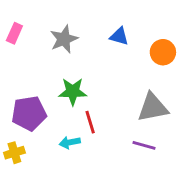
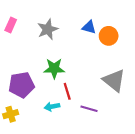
orange circle: (163, 52) -> (109, 36), moved
gray triangle: (153, 108) -> (114, 80), turned 50
purple line: (144, 145) -> (89, 109), moved

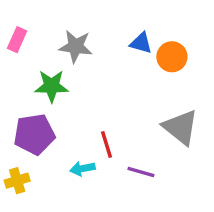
gray star: (48, 29) -> (76, 46), turned 30
green star: (54, 69) -> (52, 86), moved

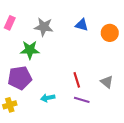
orange circle: (172, 57) -> (110, 33), moved
gray triangle: (181, 127) -> (107, 82), moved, size x0.6
red line: (107, 145) -> (77, 80), moved

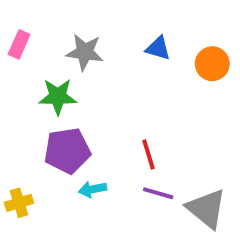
purple pentagon: (20, 78) -> (67, 151), moved
gray triangle: (107, 82) -> (206, 209), moved, size x1.6

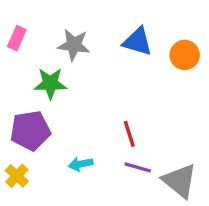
blue triangle: (158, 48) -> (138, 42), size x1.4
purple pentagon: (67, 151) -> (30, 130), moved
yellow cross: (19, 203) -> (17, 176), turned -30

